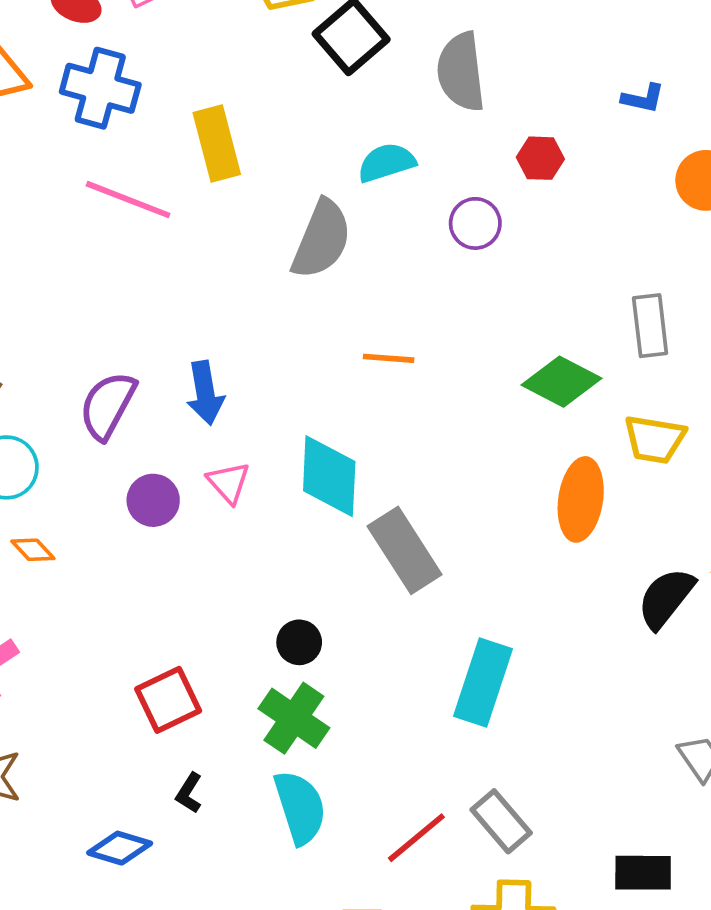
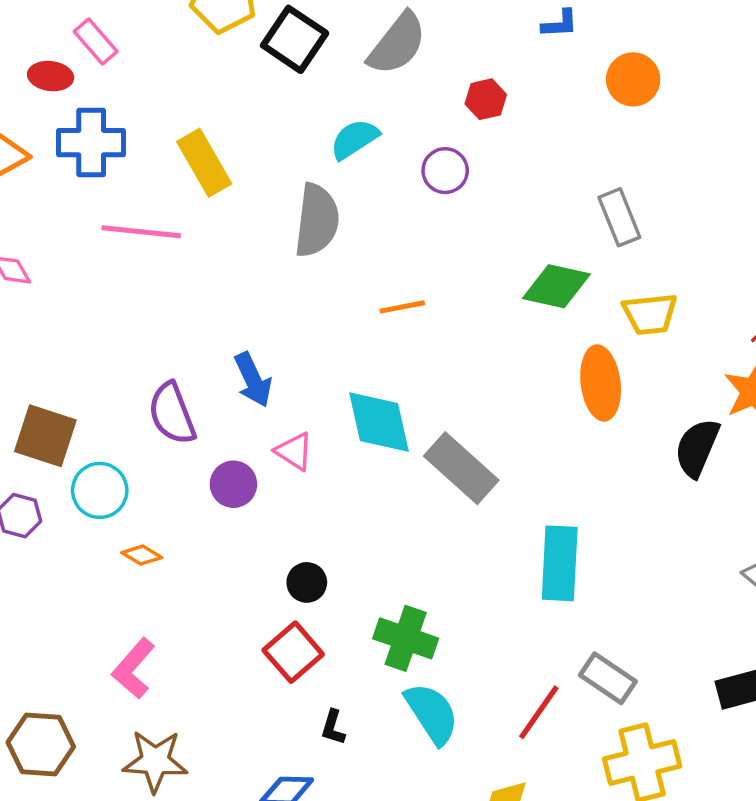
gray semicircle: (461, 72) -> (397, 44), turned -120
purple semicircle: (108, 405) -> (172, 413), turned -34
black circle: (299, 642) -> (307, 582), moved

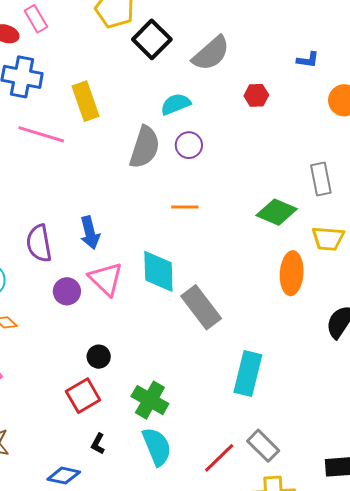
purple circle: (445, 171) -> (189, 145), moved
pink triangle: (294, 451) -> (106, 279), size x1.5

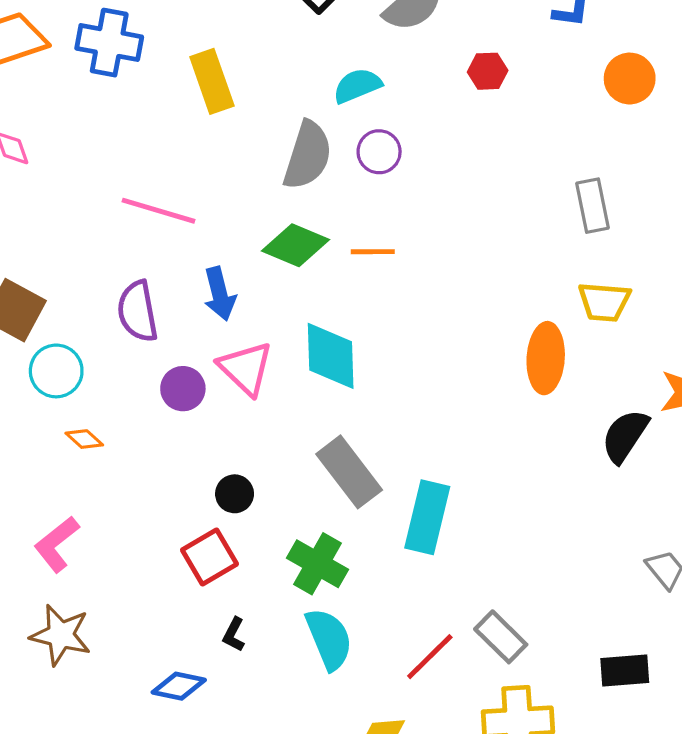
pink line: (41, 134) -> (158, 211), moved
green diamond: (277, 212) -> (295, 245), moved
gray rectangle: (201, 307) -> (349, 472), moved
cyan rectangle: (248, 374) -> (427, 517), moved

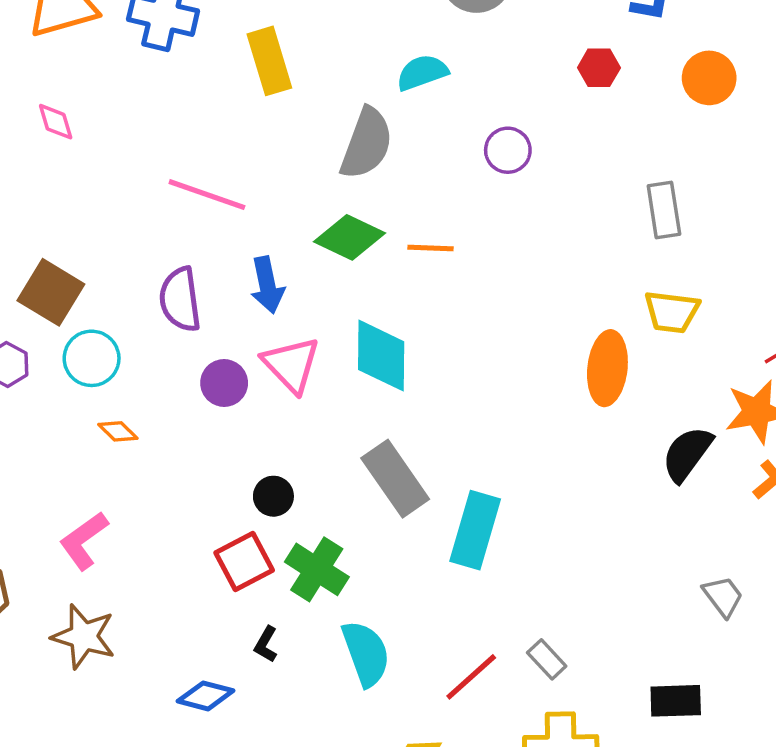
red hexagon: (488, 71) -> (599, 68), moved
purple circle: (379, 152) -> (508, 150), moved
green cross: (318, 564) -> (317, 569), moved
gray rectangle: (501, 637) -> (547, 659), size x0.7

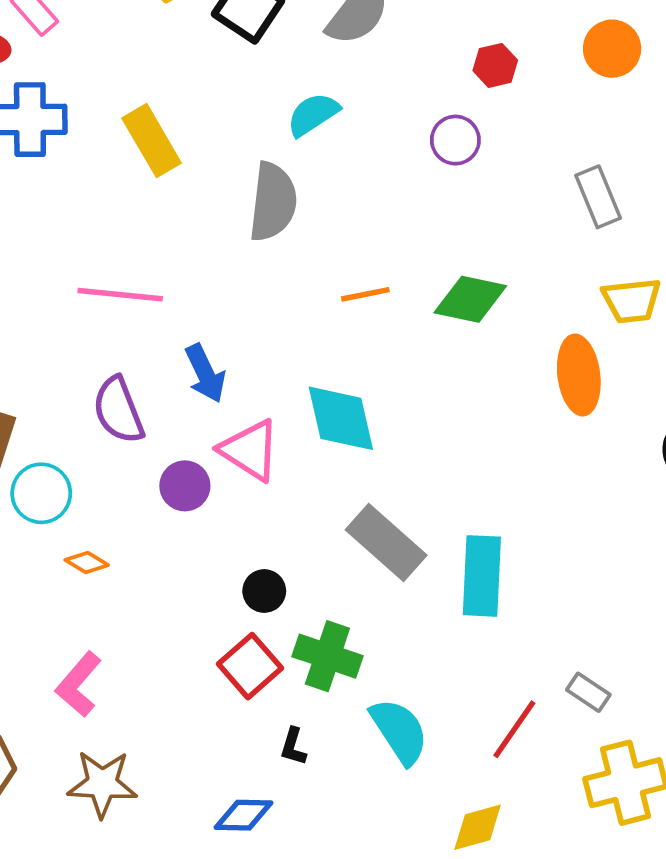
purple circle: (508, 150) -> (455, 140), moved
green diamond: (349, 237) -> (470, 299), moved

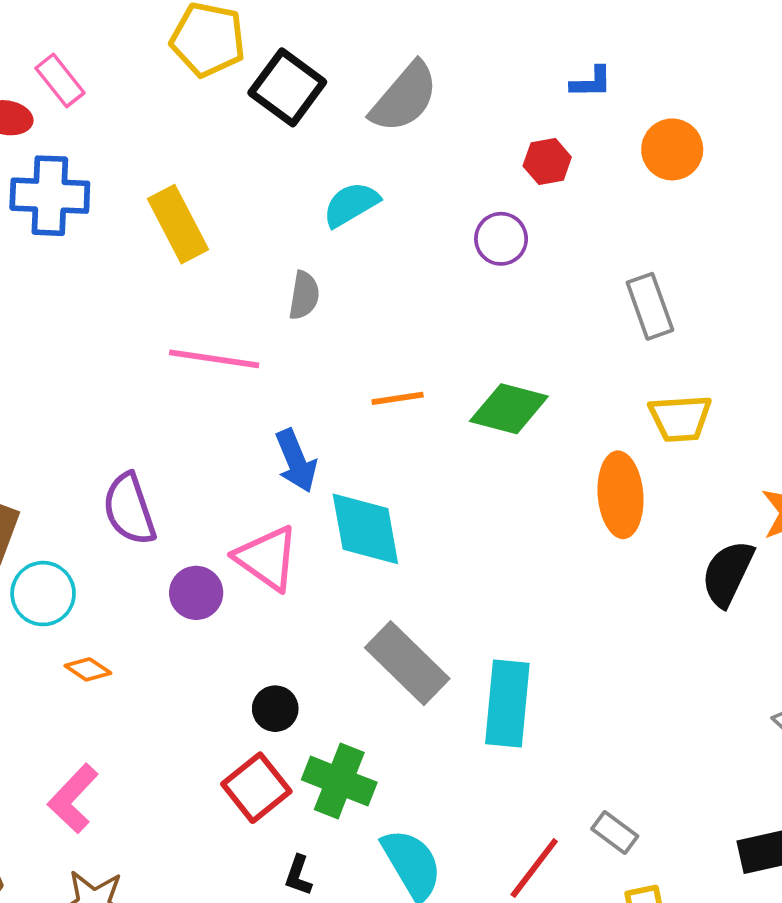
gray semicircle: (273, 202) -> (304, 295), size x0.6
pink line: (120, 295) -> (214, 359), moved
blue arrow: (205, 373) -> (296, 461), moved

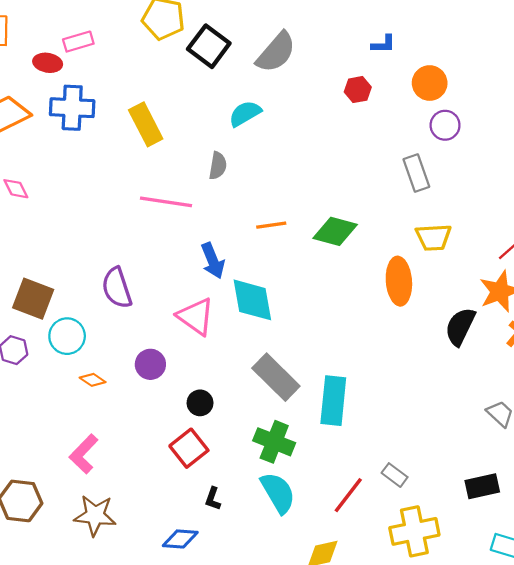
pink rectangle: (60, 80) -> (78, 42), turned -68
purple circle: (501, 239) -> (445, 125), moved
purple circle: (196, 593) -> (150, 364), moved
green cross: (339, 781) -> (274, 442), moved

